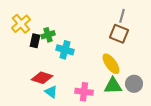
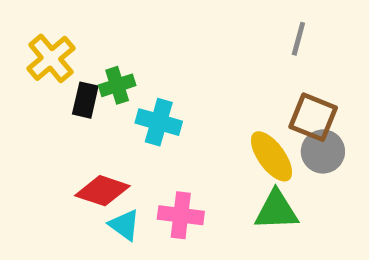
brown square: (119, 34) -> (313, 117), moved
gray circle: (134, 84) -> (323, 151), moved
pink cross: (84, 92) -> (181, 215), moved

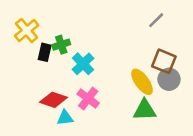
gray line: (298, 39) -> (156, 20), turned 30
cyan cross: (159, 122) -> (83, 64), turned 30
pink cross: (181, 215) -> (88, 98), moved, turned 30
cyan triangle: (124, 225) -> (65, 118), turned -42

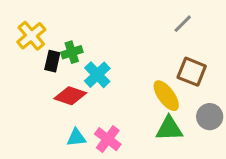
gray circle: (169, 79) -> (210, 117), moved
pink cross: (88, 98) -> (108, 139), moved
red diamond: (54, 100) -> (70, 96), moved

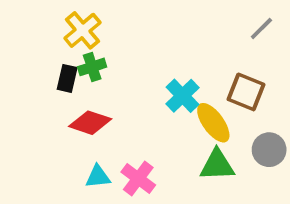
gray line: (183, 24) -> (261, 28), moved
yellow cross: (31, 36) -> (82, 30), moved
cyan cross: (97, 75) -> (183, 96), moved

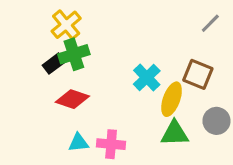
green cross: (92, 67) -> (74, 54), size x1.4
black rectangle: (67, 78) -> (54, 64), turned 40
yellow ellipse: (213, 123) -> (172, 99), turned 56
pink cross: (138, 179) -> (111, 144), turned -32

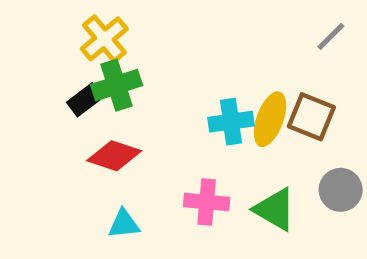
cyan cross: (147, 77) -> (231, 122), turned 36
yellow ellipse: (172, 99) -> (270, 119), moved
green triangle: (175, 133) -> (275, 209), turned 32
pink cross: (111, 144) -> (207, 202), moved

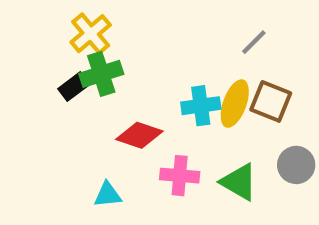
gray line: (331, 36) -> (254, 42), moved
red diamond: (114, 156) -> (139, 135), moved

